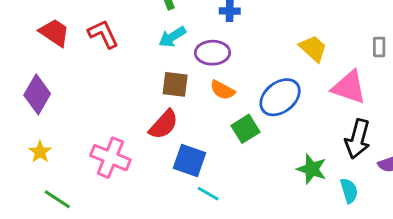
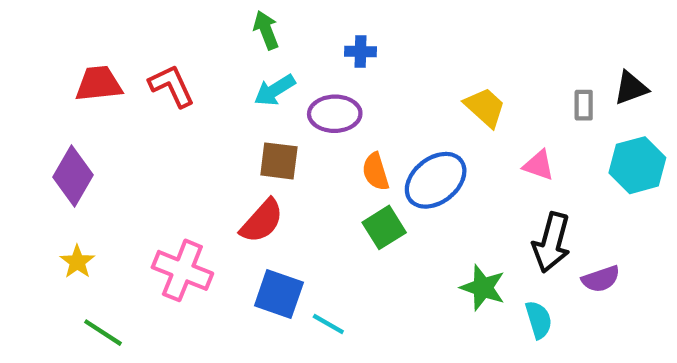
red trapezoid: (54, 33) -> (99, 84), turned -40
pink triangle: (349, 87) -> (539, 165), size x0.6
orange semicircle: (223, 90) -> (376, 172), moved, turned 45
blue square: (189, 160) -> (279, 294), moved

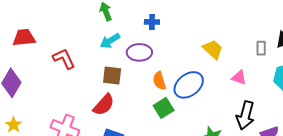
red L-shape: (172, 86) -> (64, 59), moved

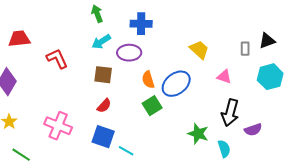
blue cross: (152, 22) -> (141, 24), size x1.5
red semicircle: (104, 105) -> (104, 106), moved, size x0.7

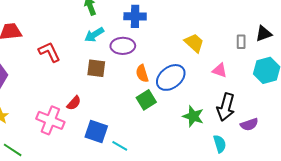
red semicircle: (104, 106) -> (74, 103), moved
green star: (198, 134) -> (193, 116), moved

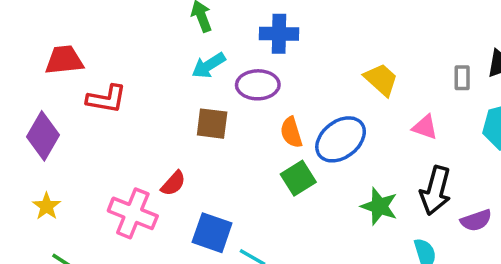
red L-shape: (49, 52) -> (106, 99), moved, turned 125

